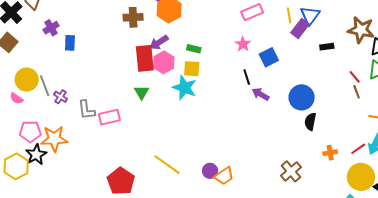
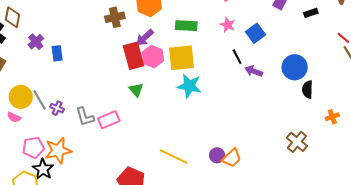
green rectangle: (194, 49) -> (186, 26), moved, size x1.5
yellow square: (192, 69) -> (182, 58), size x1.6
cyan star: (185, 88) -> (189, 86), moved

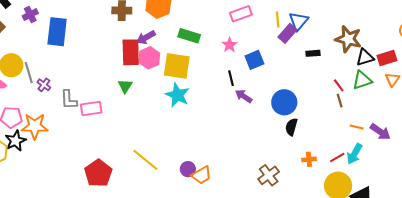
purple cross: (36, 42) -> (30, 15), moved
blue rectangle: (57, 53) -> (57, 32), size x1.8

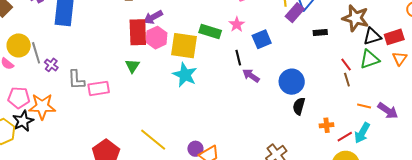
green rectangle: (189, 36) -> (210, 31), moved
orange cross: (309, 159) -> (327, 125), moved

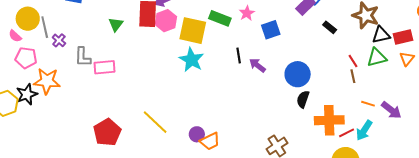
black rectangle: (320, 33) -> (330, 27), turned 40
black line: (238, 58) -> (239, 55), moved
green triangle: (132, 66) -> (116, 24), moved
pink pentagon: (19, 98) -> (26, 58), moved
orange cross: (327, 125) -> (329, 120), size x2.0

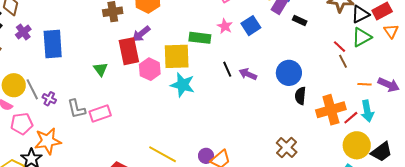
pink hexagon: (166, 21) -> (150, 69), moved
black rectangle: (330, 27) -> (300, 20), moved
blue square: (271, 30) -> (251, 26), moved
cyan arrow: (364, 130) -> (367, 111), turned -30

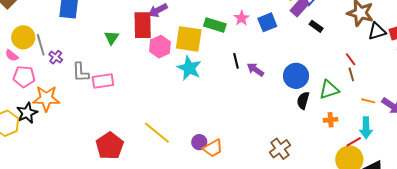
green triangle: (362, 37) -> (329, 90), moved
orange cross: (331, 110) -> (331, 120), size x0.5
red line: (351, 118) -> (354, 142), moved

